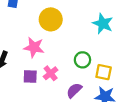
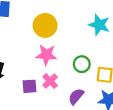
pink star: (34, 47) -> (46, 55), moved

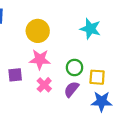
purple square: (29, 86) -> (15, 75), moved
purple semicircle: (76, 96) -> (71, 89), moved

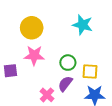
pink cross: (44, 85) -> (47, 95), moved

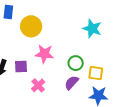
yellow circle: (32, 28) -> (31, 26), moved
pink cross: (47, 95) -> (38, 85), moved

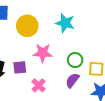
cyan star: (92, 29) -> (65, 23), moved

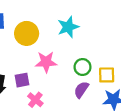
cyan star: (65, 23) -> (68, 27), turned -30
pink cross: (39, 85) -> (35, 100), moved

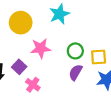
purple square: (22, 80) -> (19, 67), turned -32

